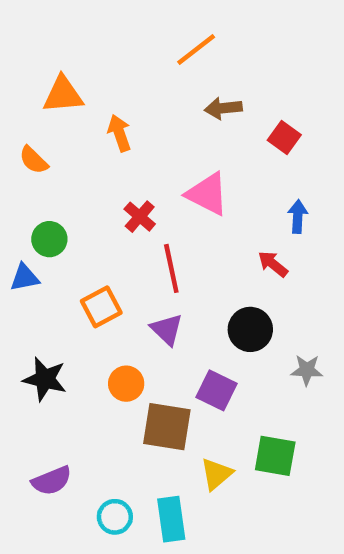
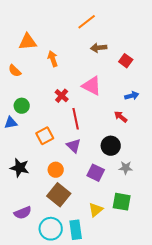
blue arrow: (298, 217) -> (132, 96), turned 72
gray star: (307, 370) -> (126, 168), moved
brown square: (167, 427) -> (59, 195), moved, turned 30
cyan circle: (115, 517) -> (51, 229), size x1.5

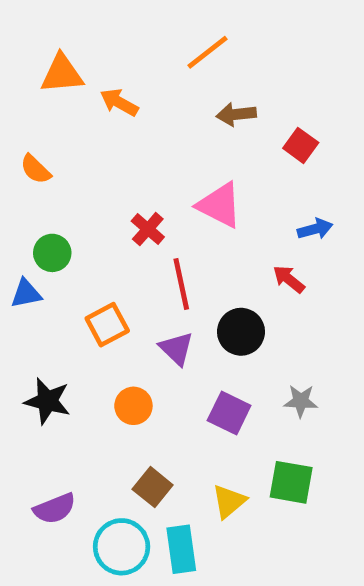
orange triangle: (28, 42) -> (62, 74), moved
orange arrow: (53, 59) -> (119, 102), moved, turned -42
black circle: (111, 146) -> (241, 332), moved
brown square: (59, 195) -> (153, 487), moved, size x0.7

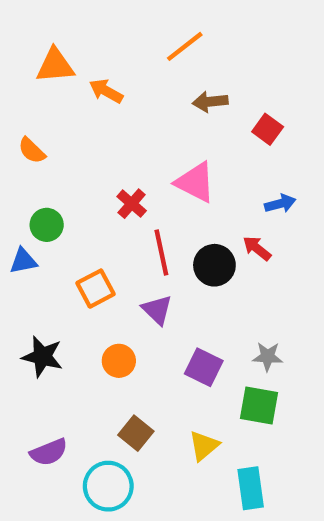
black circle: (241, 332) -> (214, 265), moved
green square: (291, 482) -> (259, 405), moved
cyan rectangle: (181, 549) -> (251, 488), moved

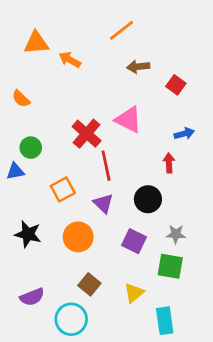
red cross: (132, 204) -> (87, 134), size x1.5
red arrow: (257, 248) -> (169, 163), turned 48
black circle: (214, 265) -> (148, 199), moved
orange circle: (119, 361) -> (78, 237), size x1.4

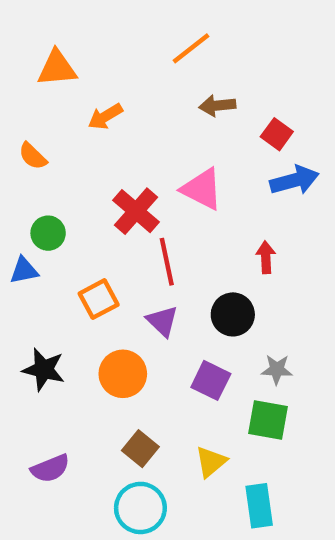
orange arrow: (70, 60) -> (105, 117), moved, turned -60
blue arrow: (184, 134) -> (294, 180), moved, size x1.5
cyan circle: (71, 319) -> (140, 508), moved

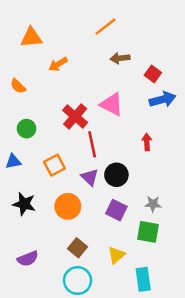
blue triangle: (24, 270) -> (13, 161), moved
black circle: (233, 314) -> (116, 175), moved

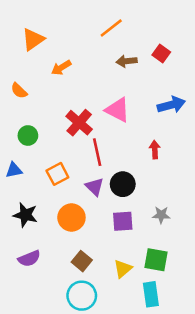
orange triangle: (31, 37) -> (33, 39), turned -30
red square: (153, 74) -> (161, 54), moved
purple square: (116, 210) -> (123, 221), turned -30
green square: (148, 232) -> (156, 260), moved
purple semicircle: (28, 259) -> (29, 258), moved

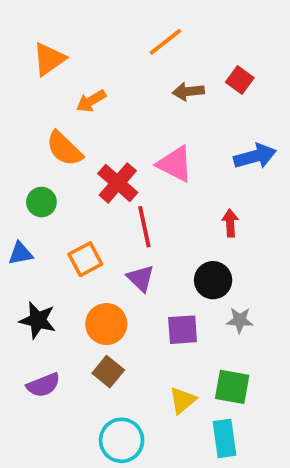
orange semicircle: (19, 91) -> (64, 149), moved, size x1.5
black circle: (123, 184) -> (213, 280), moved
brown square: (82, 261) -> (108, 372), moved

